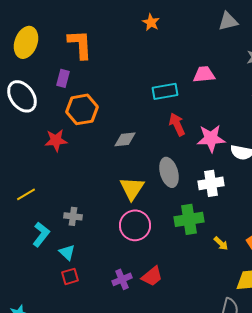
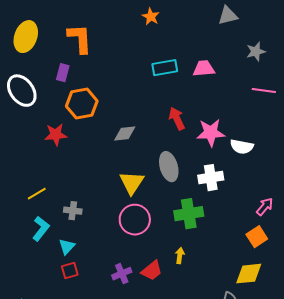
cyan rectangle: (165, 91) -> (165, 68), moved
yellow line: (26, 194) -> (37, 194), moved
yellow arrow: (221, 243) -> (180, 256), moved, turned -126
cyan triangle: (67, 252) -> (67, 247), turned 30

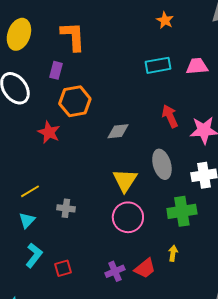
orange star: (151, 17) -> (165, 20), moved
red star: (56, 135) -> (49, 132), turned 30
cyan L-shape: (41, 229) -> (34, 255), moved
cyan triangle: (67, 247) -> (27, 220), moved

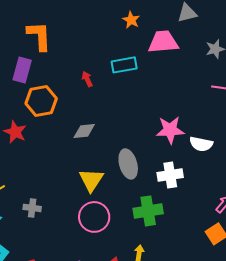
pink trapezoid: (197, 66) -> (163, 42), moved, size x1.4
purple rectangle: (56, 70) -> (22, 70), size x1.4
red arrow: (170, 116) -> (87, 79), moved, size x0.7

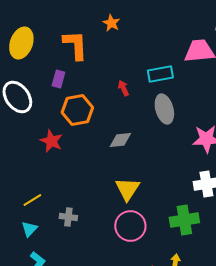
orange star: (131, 20) -> (111, 23), moved
purple rectangle: (22, 70) -> (58, 79), size x0.7
gray ellipse: (128, 164) -> (164, 109), moved

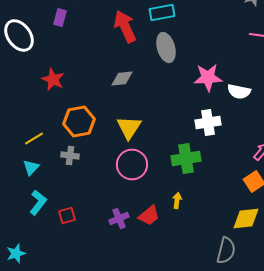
red arrow: (123, 88) -> (125, 26), size x2.0
orange hexagon: (77, 110) -> (79, 122), moved

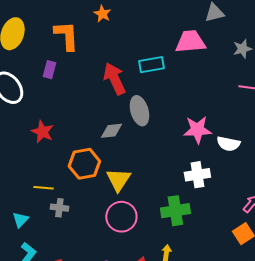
gray ellipse: (166, 48) -> (139, 111), moved
orange hexagon: (79, 122) -> (84, 164), moved
yellow line: (34, 138) -> (43, 188), moved, turned 36

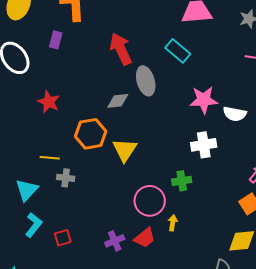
cyan rectangle: (151, 65) -> (178, 51), moved, turned 50
green cross: (175, 211) -> (182, 181), size x0.7
pink circle: (121, 217) -> (150, 201), moved
cyan triangle: (20, 220) -> (27, 190), size x1.4

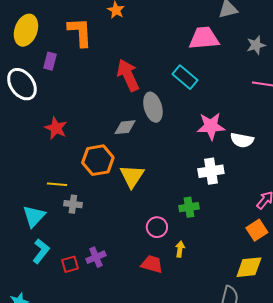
purple rectangle: (56, 40) -> (50, 61), moved
pink circle: (150, 201) -> (157, 227), size x0.7
red trapezoid: (145, 238) -> (152, 264), turned -125
purple cross: (115, 241) -> (96, 257), moved

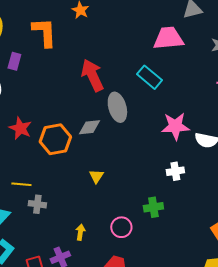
orange hexagon: (98, 160) -> (55, 139), moved
white cross: (211, 171) -> (175, 171), size x0.7
yellow triangle: (132, 176) -> (96, 176), size x0.6
yellow arrow: (180, 249) -> (80, 232), moved

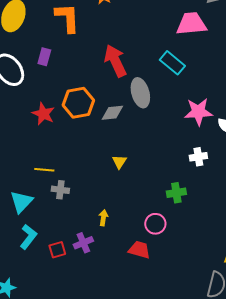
purple rectangle: (14, 61) -> (44, 57), moved
orange hexagon: (55, 139) -> (78, 103), moved
pink circle: (121, 227) -> (155, 224), moved

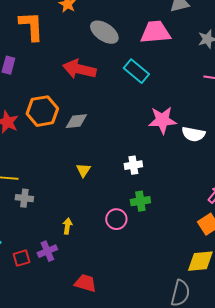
red arrow: (115, 61) -> (79, 69), turned -52
gray ellipse: (140, 93) -> (104, 32), moved, turned -40
white cross: (198, 157) -> (133, 165), moved
pink circle: (155, 224) -> (116, 219), moved
red trapezoid: (139, 250) -> (85, 283), moved

